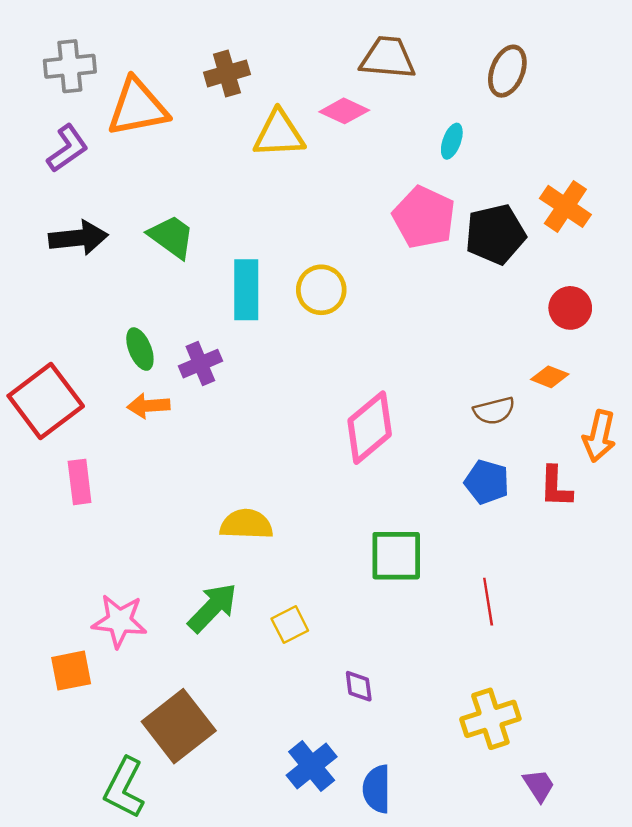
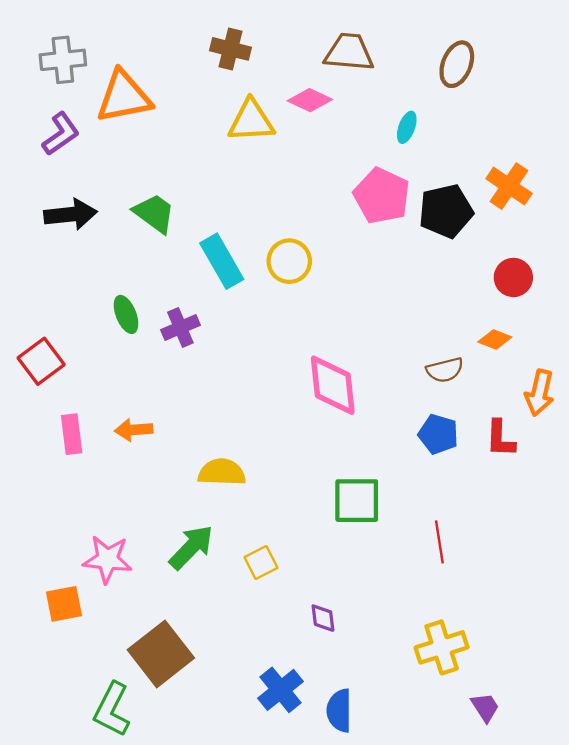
brown cross: (227, 73) -> (230, 49), moved, turned 30
cyan rectangle: (246, 290) -> (222, 261), turned -30
red square: (46, 401) -> (41, 361), size x0.7
orange arrow: (148, 406) -> (134, 430), moved
pink diamond: (370, 428) -> (333, 385), turned -56

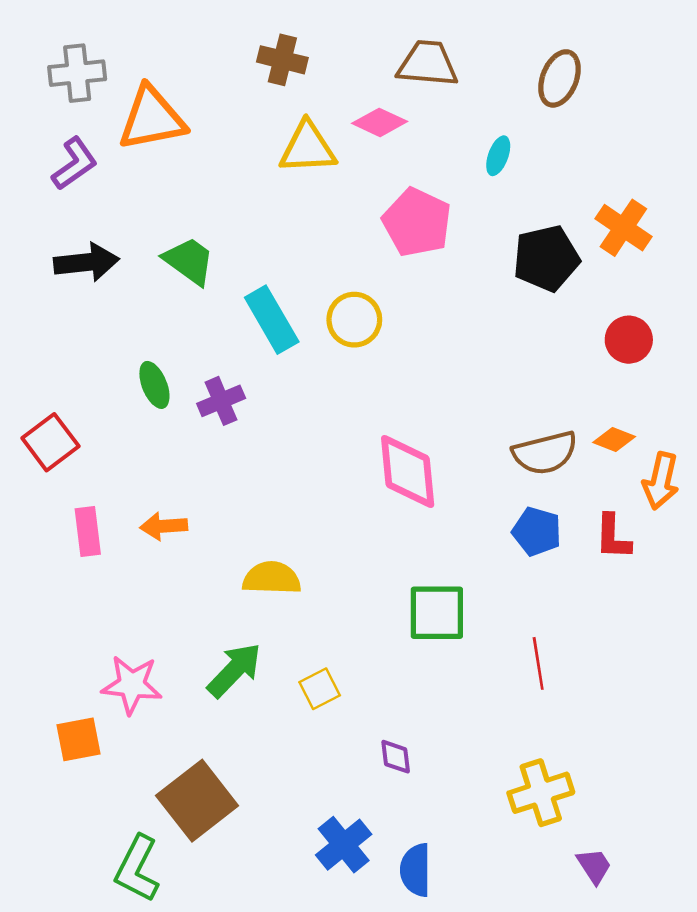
pink pentagon: (382, 196) -> (417, 222), moved
orange diamond: (495, 339) -> (614, 440), moved
brown semicircle: (445, 370) -> (545, 453), size x1.4

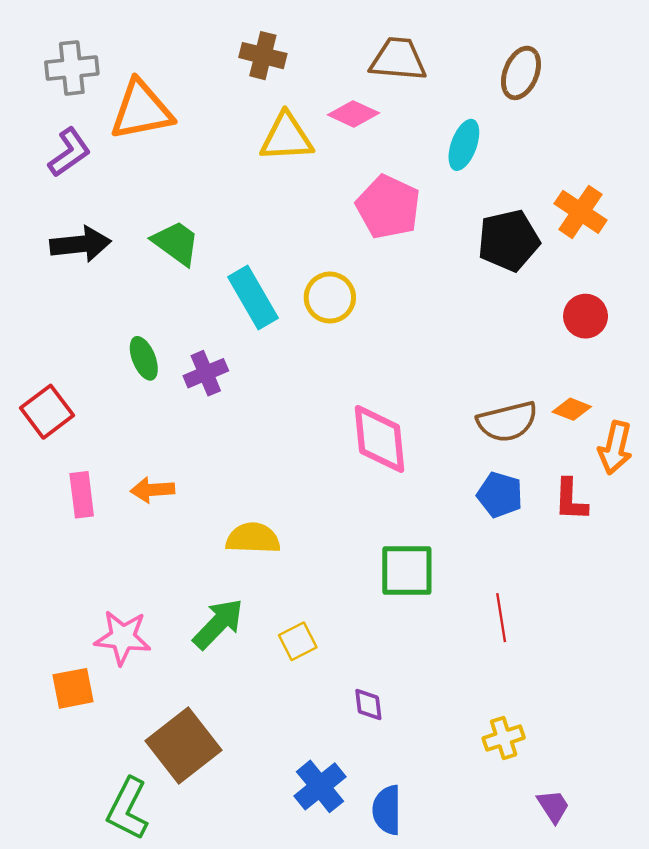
cyan ellipse: (498, 156) -> (464, 145), size x1.4
yellow cross: (541, 793) -> (504, 738), size x0.7

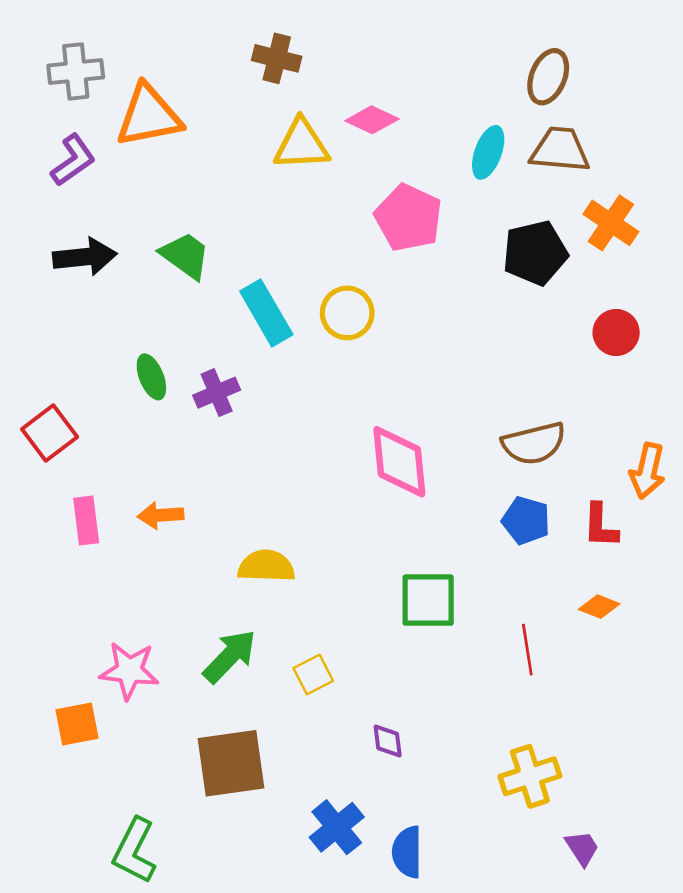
brown trapezoid: (398, 59) -> (560, 150), moved
orange diamond: (572, 409) -> (599, 607), moved
yellow cross: (504, 738) -> (530, 776), size x1.4
brown square: (183, 745) -> (231, 763), moved, turned 30

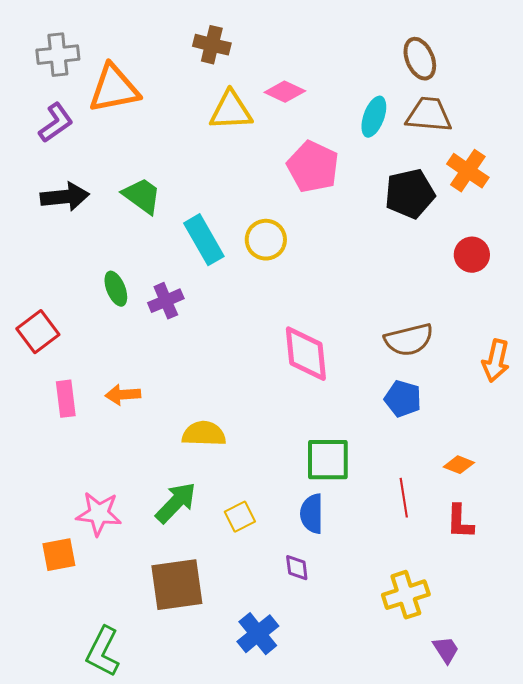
brown ellipse: (548, 77) -> (420, 59), turned -45
red L-shape: (600, 526) -> (460, 522), moved
blue semicircle: (407, 852) -> (312, 514), moved

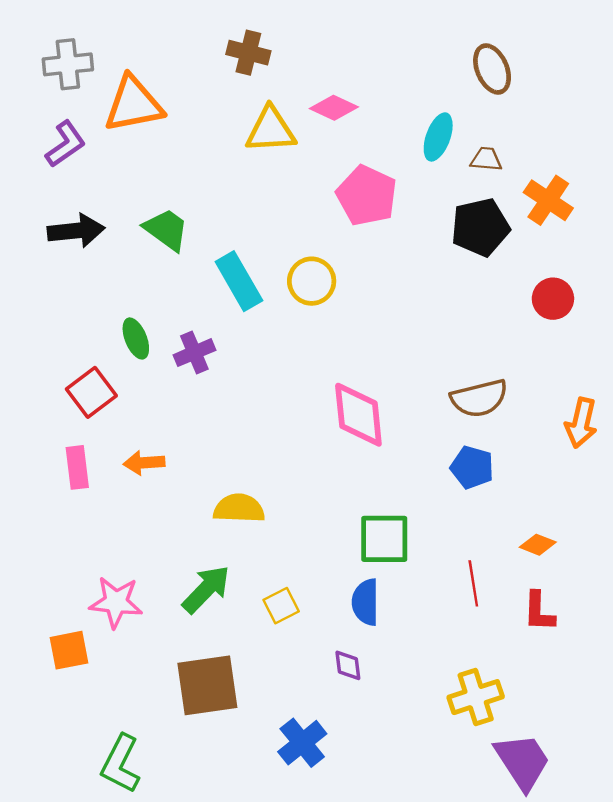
brown trapezoid: (429, 115) -> (486, 159), moved, size x0.6
red square: (38, 332) -> (91, 392), moved
purple trapezoid: (446, 650) -> (523, 761), size x1.8

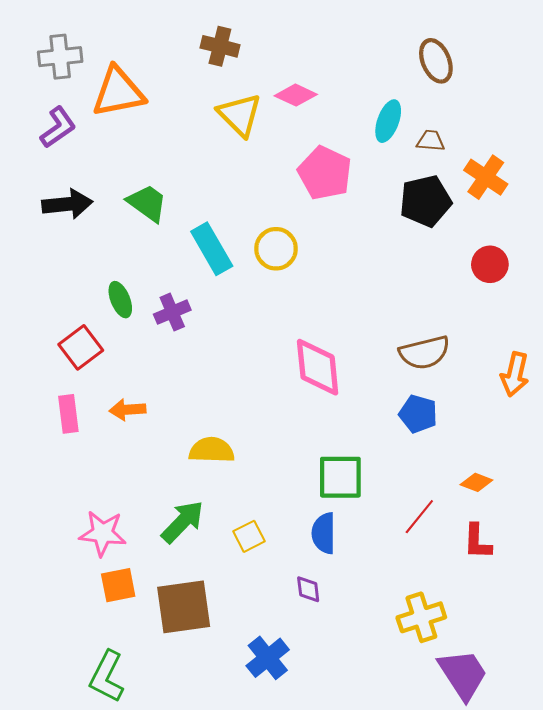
yellow triangle: (271, 130) -> (240, 115), turned 48
red line: (473, 583) -> (419, 517), turned 48
orange square: (69, 650) -> (118, 585), moved

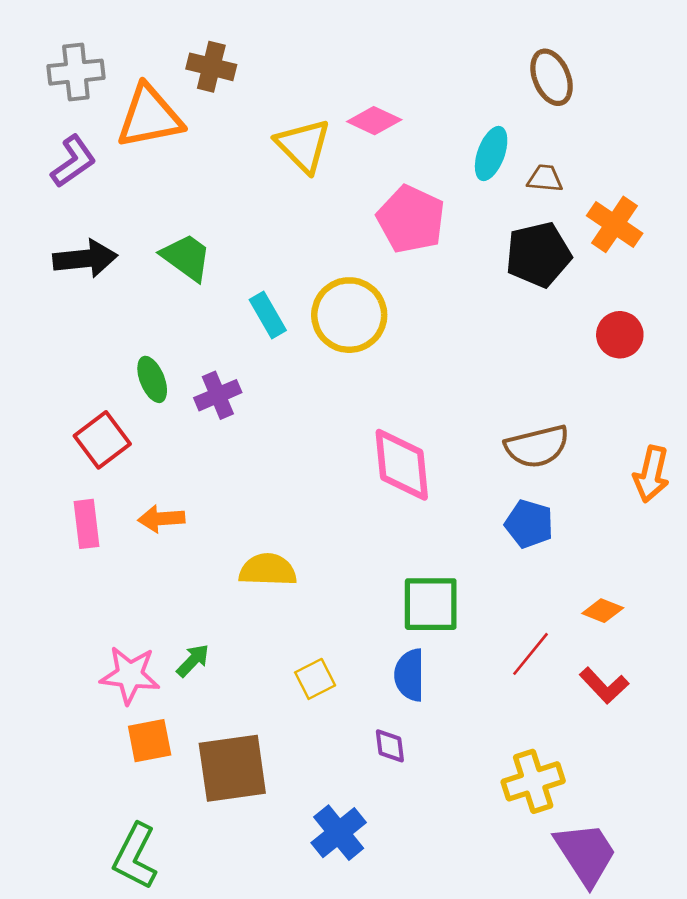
brown cross: (220, 46) -> (211, 67), moved
cyan rectangle: (212, 249) -> (268, 315), size x0.7
yellow circle: (276, 249) -> (349, 315), size x1.4
green arrow: (183, 522) -> (193, 661), moved, size x0.6
red L-shape: (477, 542) -> (604, 686), turned -45

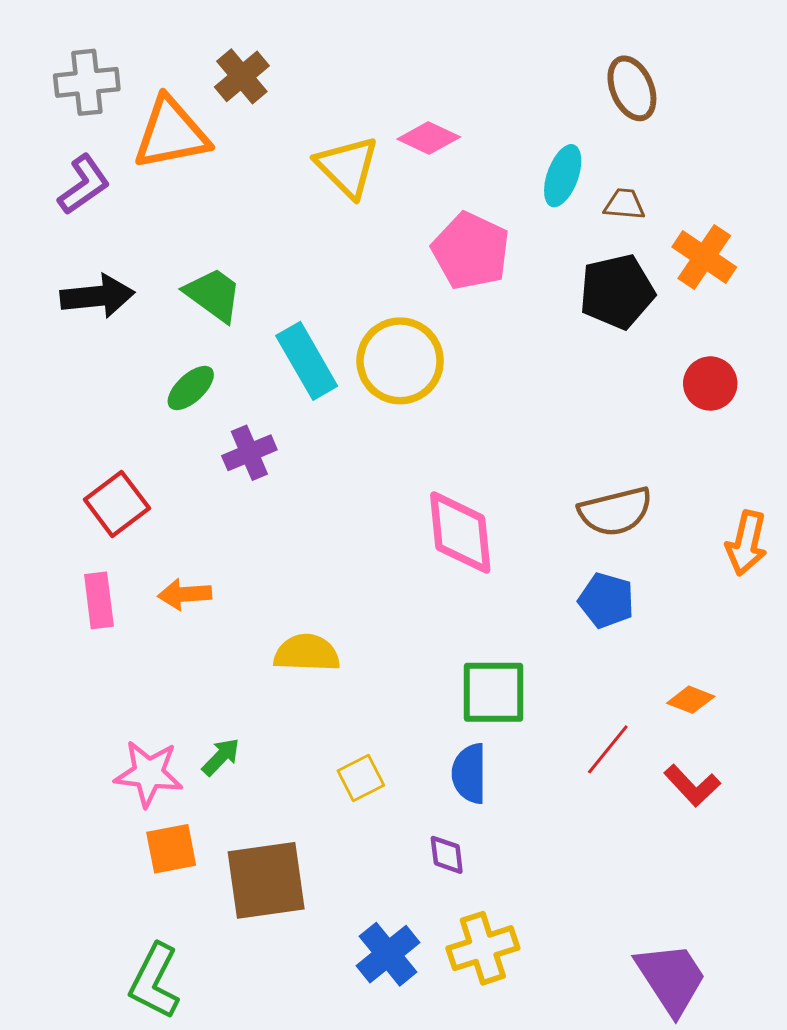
brown cross: (211, 67) -> (242, 76), turned 36
cyan rectangle: (268, 315) -> (307, 361), size x1.4
green ellipse: (152, 379) -> (191, 388), moved, turned 69
yellow cross: (533, 781) -> (483, 948), moved

